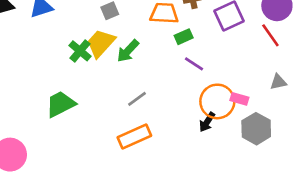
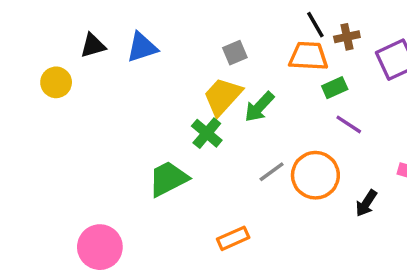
green cross: (80, 51) -> (207, 133), moved
orange circle: (217, 101) -> (315, 175), moved
orange rectangle: (134, 136) -> (233, 238), moved, size x0.7

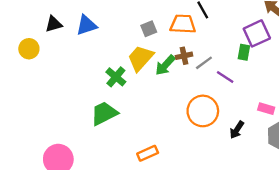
brown cross: (347, 37) -> (184, 56), moved
orange trapezoid: (308, 56) -> (183, 24), moved
green rectangle: (335, 88) -> (244, 52), moved, turned -56
green cross: (207, 133) -> (116, 77), moved
gray line: (272, 172) -> (204, 63), moved

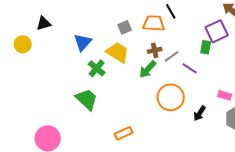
blue triangle: (86, 25) -> (83, 42), moved, turned -30
yellow trapezoid: (141, 58) -> (118, 52), turned 80
green arrow: (165, 65) -> (148, 69), moved
green trapezoid: (104, 113) -> (87, 99), turned 70

